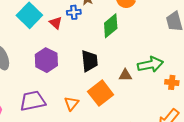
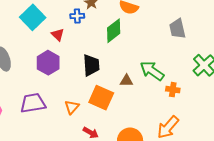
red triangle: (56, 23) -> (58, 35), moved
green arrow: (150, 64) -> (152, 71), turned -135
orange square: (101, 93) -> (101, 98), turned -30

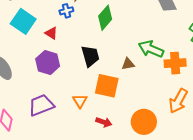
orange cross: (173, 90) -> (175, 63), size x1.5

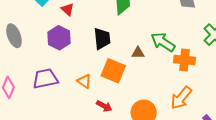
orange triangle: (80, 101) -> (84, 81), turned -35

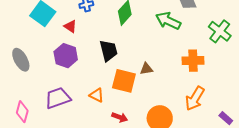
green arrow: (163, 42) -> (168, 21), moved
brown triangle: (138, 53) -> (146, 69), moved

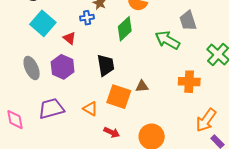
gray ellipse: (21, 60) -> (32, 68), moved
orange arrow: (195, 99) -> (206, 120), moved
pink diamond: (22, 112) -> (15, 120), turned -30

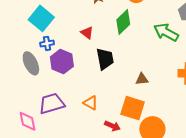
blue cross: (87, 18) -> (47, 43), moved
red triangle: (69, 38) -> (87, 33), moved
orange square: (119, 97) -> (133, 108), moved
pink diamond: (15, 120) -> (27, 121), moved

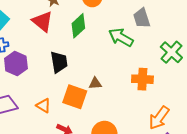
red triangle: (87, 33) -> (42, 21), moved, size x1.6
orange square: (133, 108) -> (75, 97), moved

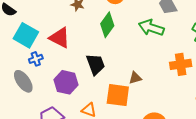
red triangle: (42, 21) -> (60, 38), moved
purple hexagon: (16, 64) -> (66, 82), moved

